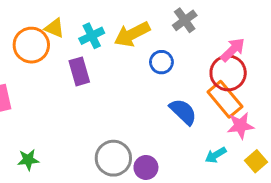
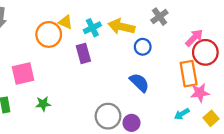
yellow arrow: (132, 34) -> (121, 27), turned 40
red circle: (228, 73) -> (205, 52), moved
orange rectangle: (225, 99) -> (189, 74), turned 30
blue semicircle: (183, 112) -> (139, 83), moved
green star: (28, 160) -> (43, 104), moved

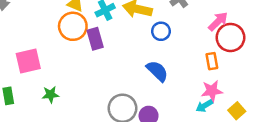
orange circle: (49, 34) -> (73, 26), moved
orange rectangle: (189, 74) -> (212, 61), size x0.6
pink star: (200, 93) -> (212, 91), moved

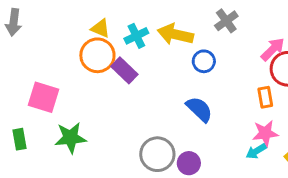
purple rectangle: (95, 39) -> (124, 70), turned -30
pink square: (28, 61) -> (44, 97), turned 30
green star: (50, 95) -> (70, 138), size x1.5

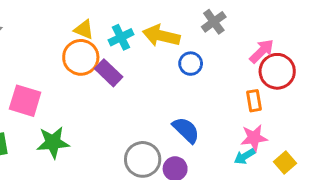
blue semicircle: (199, 109) -> (186, 130), moved

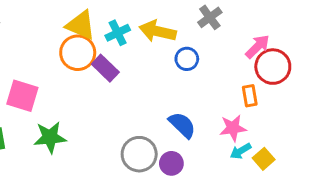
yellow triangle: (84, 30) -> (81, 25), size x1.5
pink star: (254, 138) -> (233, 128), moved
yellow square: (285, 163) -> (264, 159), moved

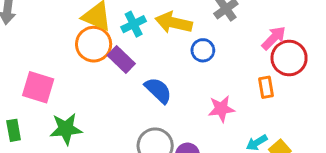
blue semicircle: (182, 125) -> (158, 90), moved
pink star: (233, 128) -> (221, 109), moved

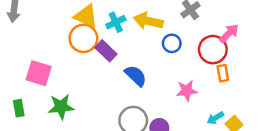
red circle: (289, 58) -> (213, 50), moved

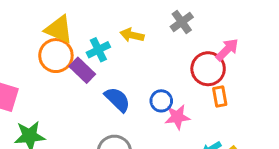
yellow arrow: (148, 21) -> (132, 35), size x0.7
cyan cross: (116, 22) -> (98, 50), moved
blue circle: (172, 43) -> (161, 101), moved

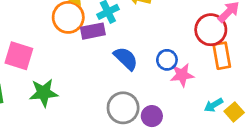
purple rectangle: (82, 70) -> (93, 31), turned -55
orange rectangle: (220, 97) -> (222, 56), size x1.4

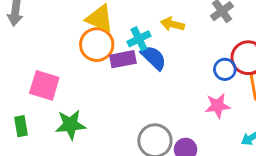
blue semicircle: (126, 58) -> (154, 58), moved
blue circle: (167, 60) -> (225, 69), moved

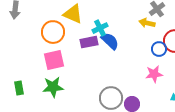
yellow arrow: (172, 24) -> (147, 23), moved
orange circle: (97, 45) -> (53, 32), moved
pink square: (44, 85) -> (54, 60), moved, turned -30

